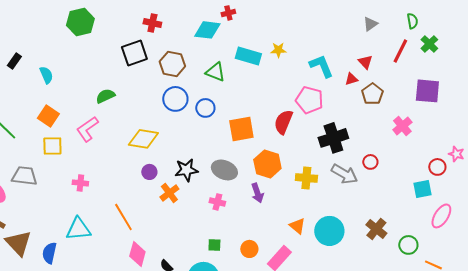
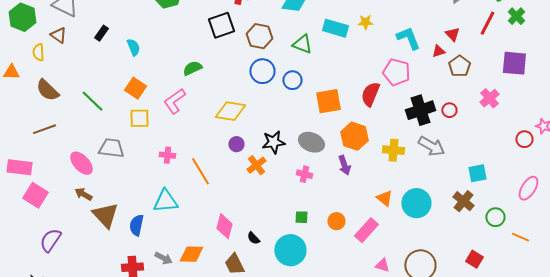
red circle: (370, 162) -> (449, 110), moved
cyan square: (422, 189) -> (477, 173), moved
orange line: (123, 217) -> (200, 171), moved

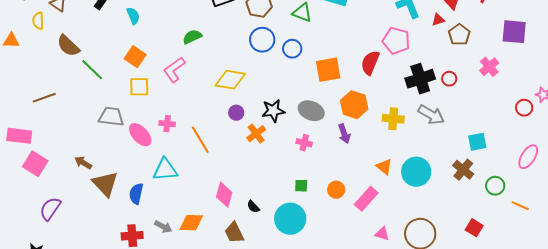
brown semicircle: (47, 90) -> (68, 46), moved
pink ellipse: (81, 163) -> (140, 135), moved

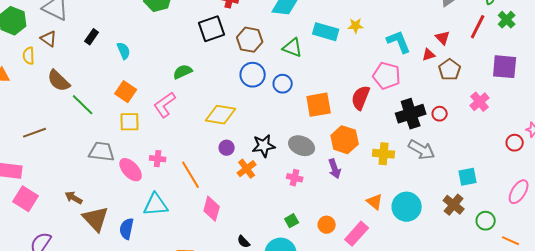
green square: (301, 186) -> (292, 221), turned -32
pink diamond: (224, 195) -> (212, 209), moved

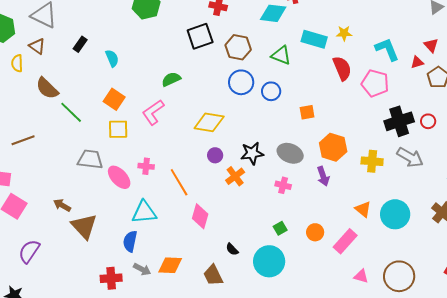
red semicircle: (361, 98) -> (342, 68), moved, turned 135
orange square: (319, 105) -> (307, 112), size x0.6
blue semicircle: (127, 229) -> (130, 241), moved

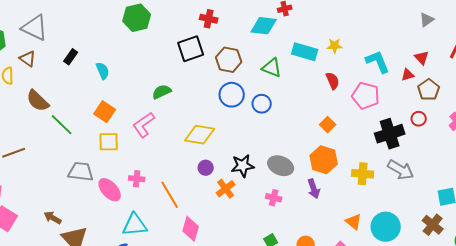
red semicircle: (342, 68) -> (333, 81), size x0.7
orange square: (307, 112) -> (328, 125), moved, turned -35
red circle: (428, 121) -> (419, 119), moved

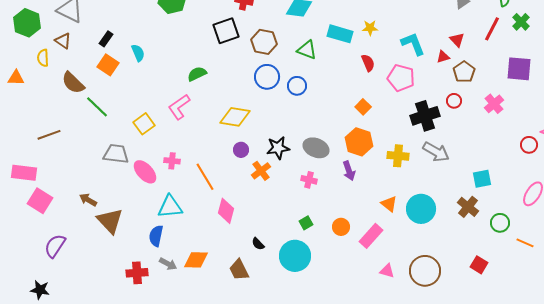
orange square: (105, 112) -> (108, 65), moved
yellow square: (109, 142) -> (144, 124), turned -35

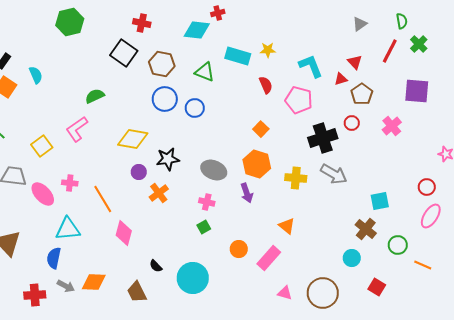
black square: (226, 31) -> (124, 53), turned -36
red circle: (529, 145) -> (427, 187), moved
black star: (278, 148) -> (168, 159), moved
cyan circle: (421, 209) -> (352, 258), moved, size x0.6
green square: (306, 223) -> (204, 227), moved

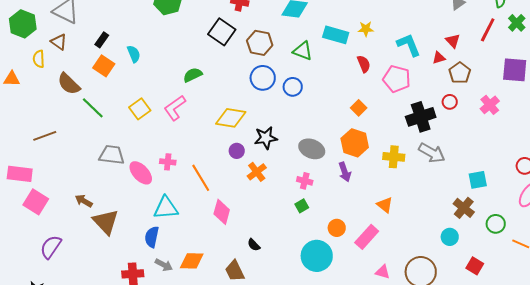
yellow square: (42, 146) -> (140, 109), moved
cyan circle: (193, 278) -> (317, 256), moved

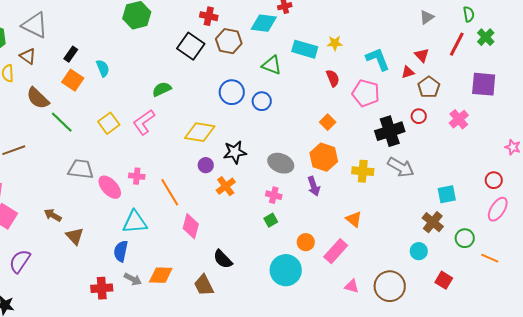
brown hexagon: (260, 43) -> (229, 41), moved
brown triangle: (106, 222) -> (75, 236), size x0.7
black semicircle: (254, 245) -> (223, 259), size x1.5

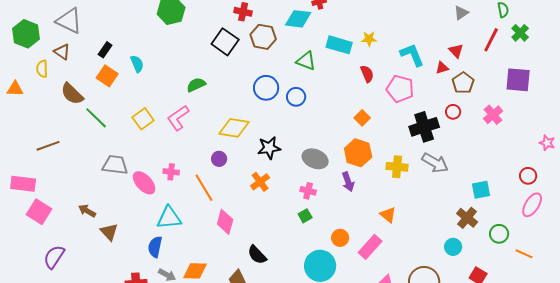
purple circle: (206, 165) -> (219, 159), moved

